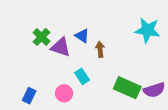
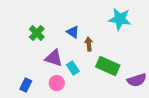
cyan star: (147, 30) -> (120, 19), moved
purple triangle: (61, 47) -> (54, 58), moved
green rectangle: (127, 88) -> (108, 66), moved

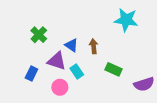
blue triangle: (73, 32) -> (71, 45), moved
green rectangle: (108, 66) -> (114, 69), size x0.7
blue rectangle: (26, 85) -> (31, 74), moved

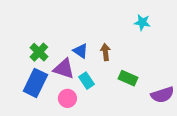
cyan star: (126, 20) -> (142, 22), size x0.6
green cross: (39, 35) -> (39, 52), moved
blue rectangle: (31, 74) -> (35, 83), size x1.6

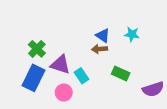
cyan star: (142, 22) -> (132, 34), moved
blue triangle: (81, 51) -> (103, 36), moved
brown arrow: (105, 52) -> (99, 49), turned -88

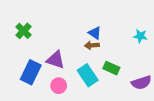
cyan star: (132, 34) -> (140, 36), moved
green cross: (37, 49) -> (24, 31), moved
cyan rectangle: (82, 76) -> (88, 75), moved, size x1.5

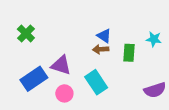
green rectangle: (111, 68) -> (129, 53), moved, turned 70
blue rectangle: (31, 72) -> (34, 79), turned 30

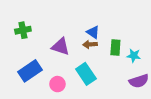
green cross: (26, 34) -> (23, 30), turned 35
cyan star: (154, 39) -> (134, 56), moved
purple triangle: (61, 65) -> (61, 46), moved

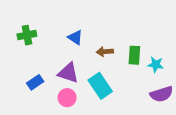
blue triangle: (93, 32) -> (75, 37), moved
purple triangle: (61, 46) -> (68, 73), moved
blue rectangle: (30, 71) -> (35, 82), size x0.6

